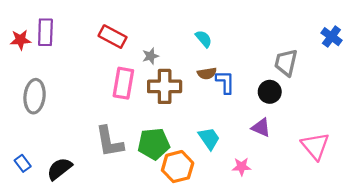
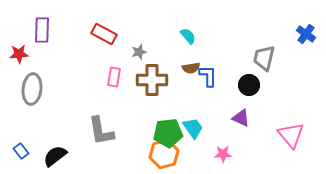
red star: (20, 40) -> (19, 54), moved
pink rectangle: (123, 83) -> (114, 77), size x0.7
green pentagon: (154, 144) -> (168, 133), moved

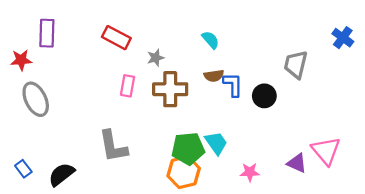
black circle: (249, 85) -> (264, 96), moved
gray ellipse: (32, 89) -> (36, 99), turned -32
purple triangle: (241, 118) -> (297, 163), moved

